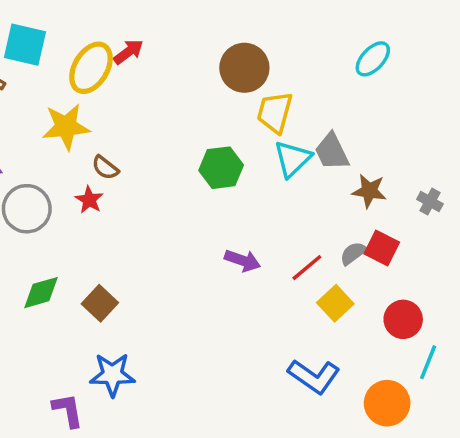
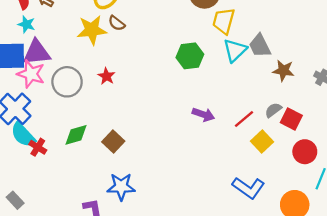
brown semicircle: (105, 168) -> (117, 23), moved
red square: (382, 248) -> (291, 119), moved

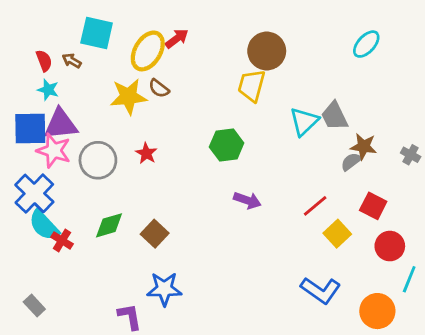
yellow trapezoid: (224, 21) -> (251, 86), moved
green hexagon: (190, 56) -> (227, 145), moved
gray semicircle: (273, 110) -> (351, 162), moved
purple arrow: (203, 115) -> (247, 200), moved

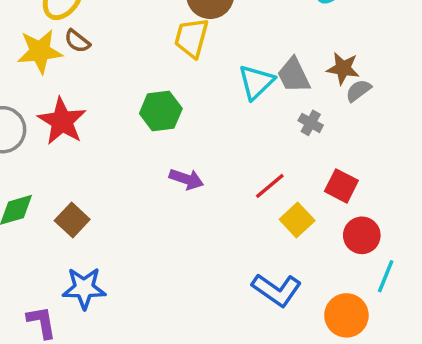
brown star: (364, 146) -> (343, 68), moved
red star: (146, 153) -> (62, 121), size x1.8
gray cross: (411, 155) -> (311, 123), moved
gray semicircle: (351, 162) -> (358, 91), moved

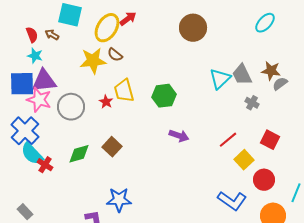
yellow trapezoid: (191, 38) -> (124, 91), moved, turned -30
red star: (62, 121) -> (106, 102), size x0.5
brown square: (72, 220) -> (112, 147), moved
red circle: (362, 235) -> (264, 180), moved

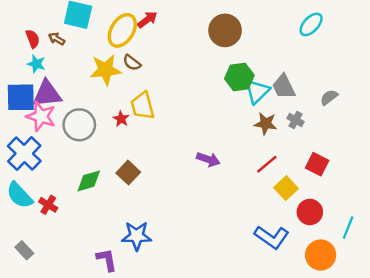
brown star: (271, 71) -> (266, 124), moved
green hexagon: (164, 96) -> (239, 77), moved
cyan semicircle: (32, 154) -> (20, 195), moved
red cross: (45, 165) -> (48, 205), moved

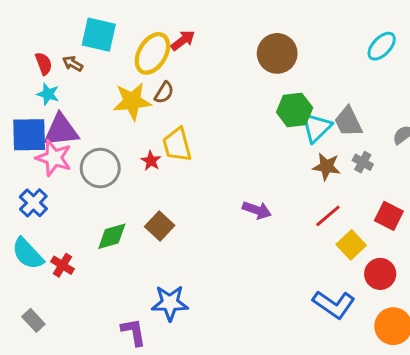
brown semicircle: (132, 63) -> (164, 93), turned -96
blue cross: (24, 153) -> (33, 203), size x0.7

